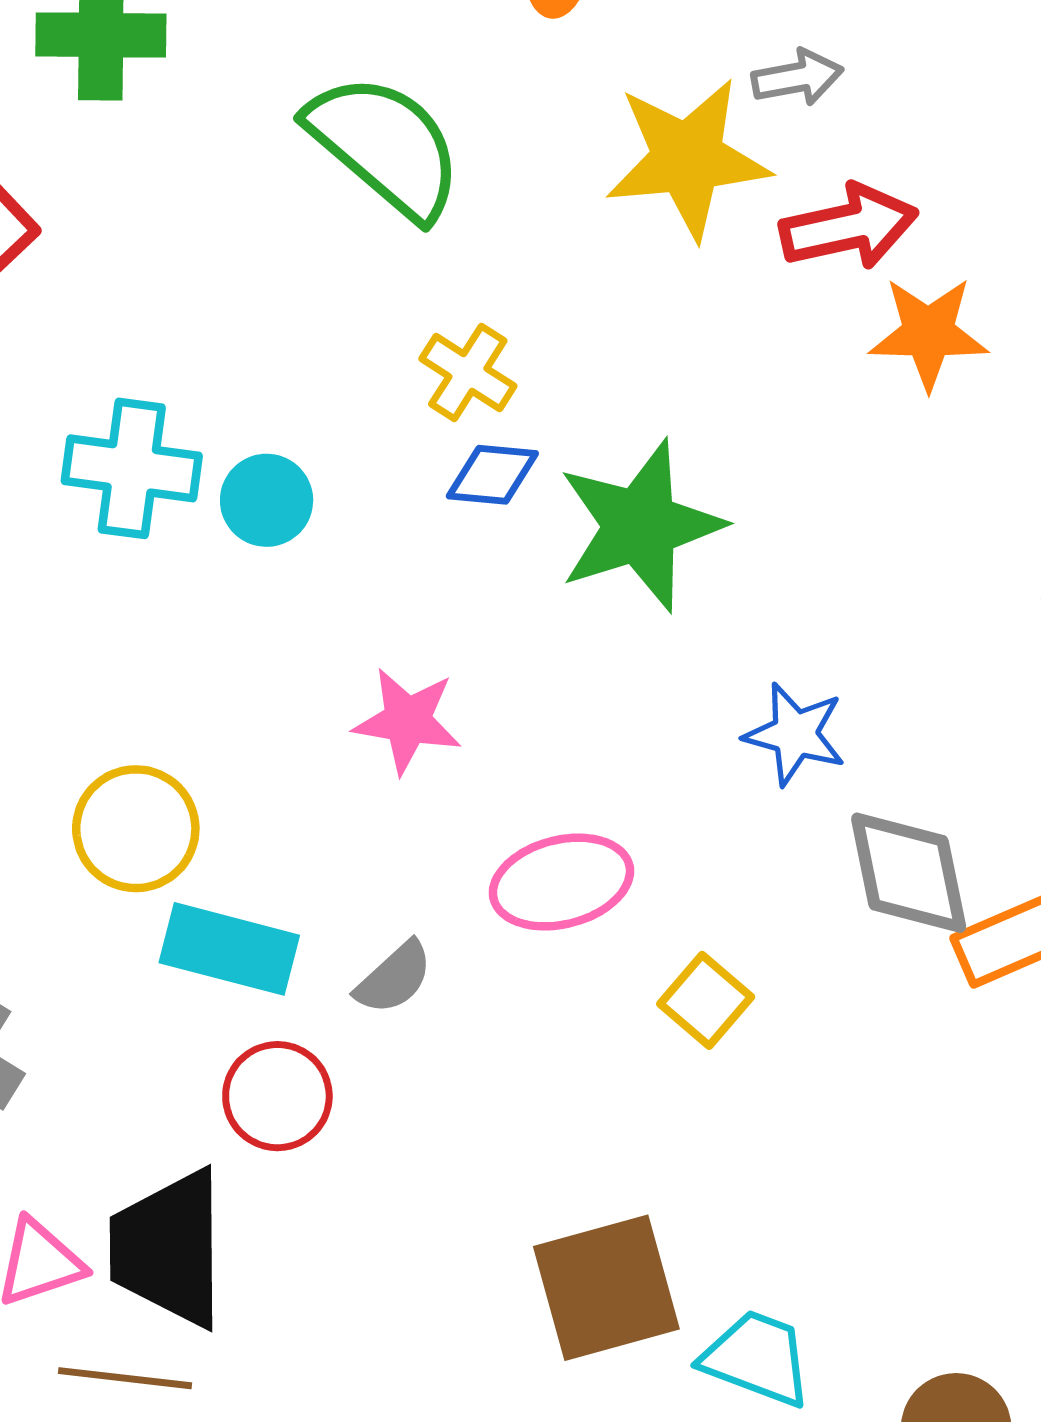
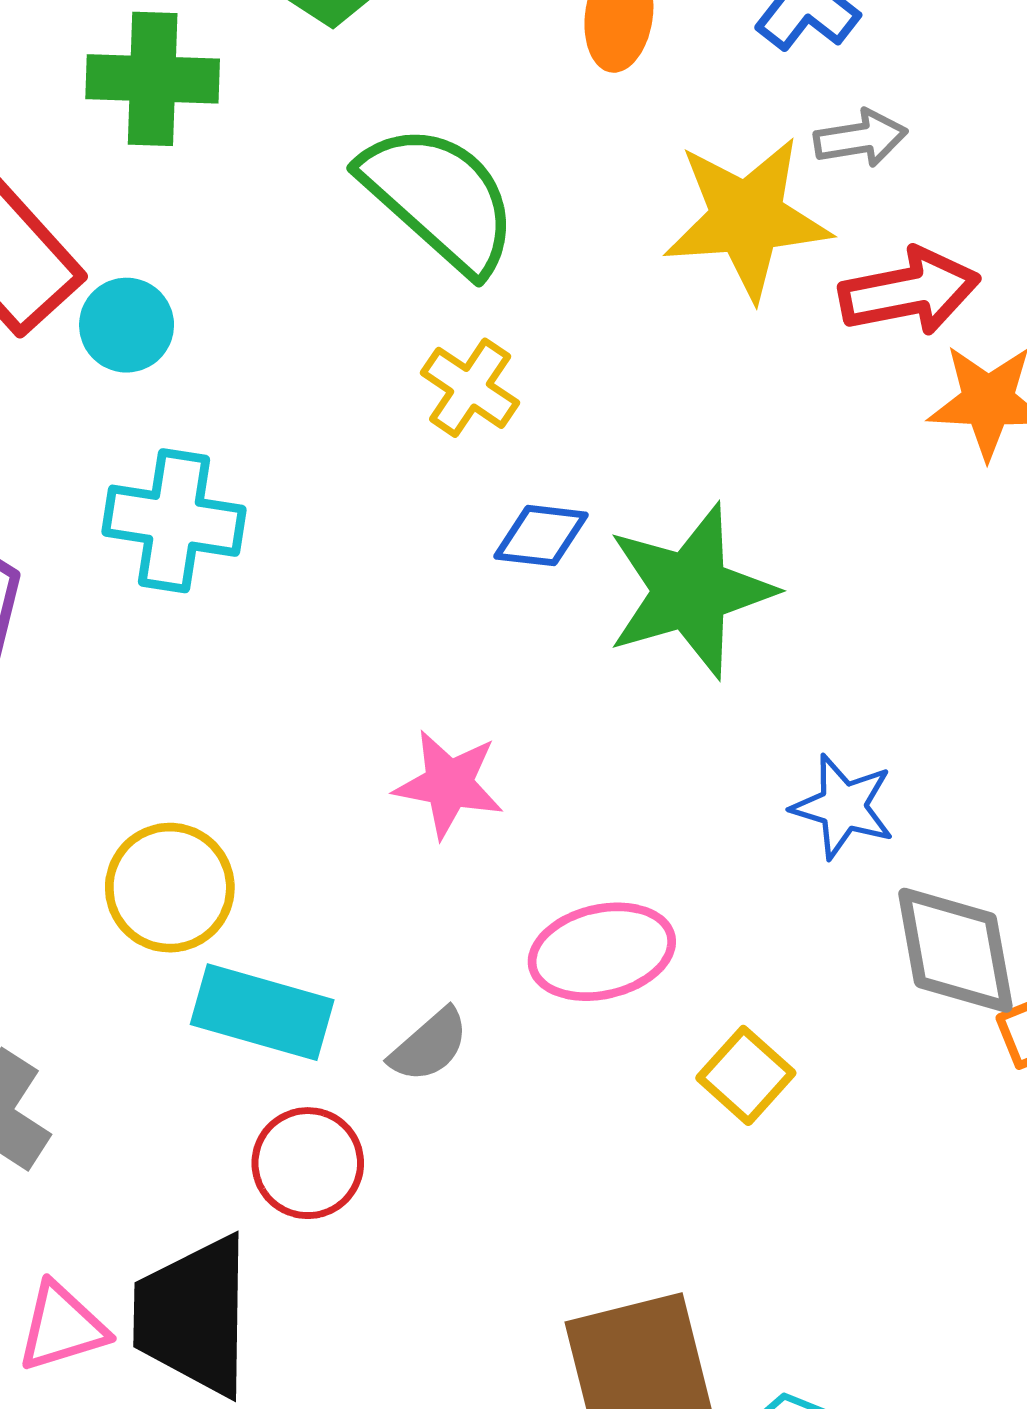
yellow cross: (468, 372) -> (470, 388), moved
cyan circle: (267, 500) -> (127, 325), moved

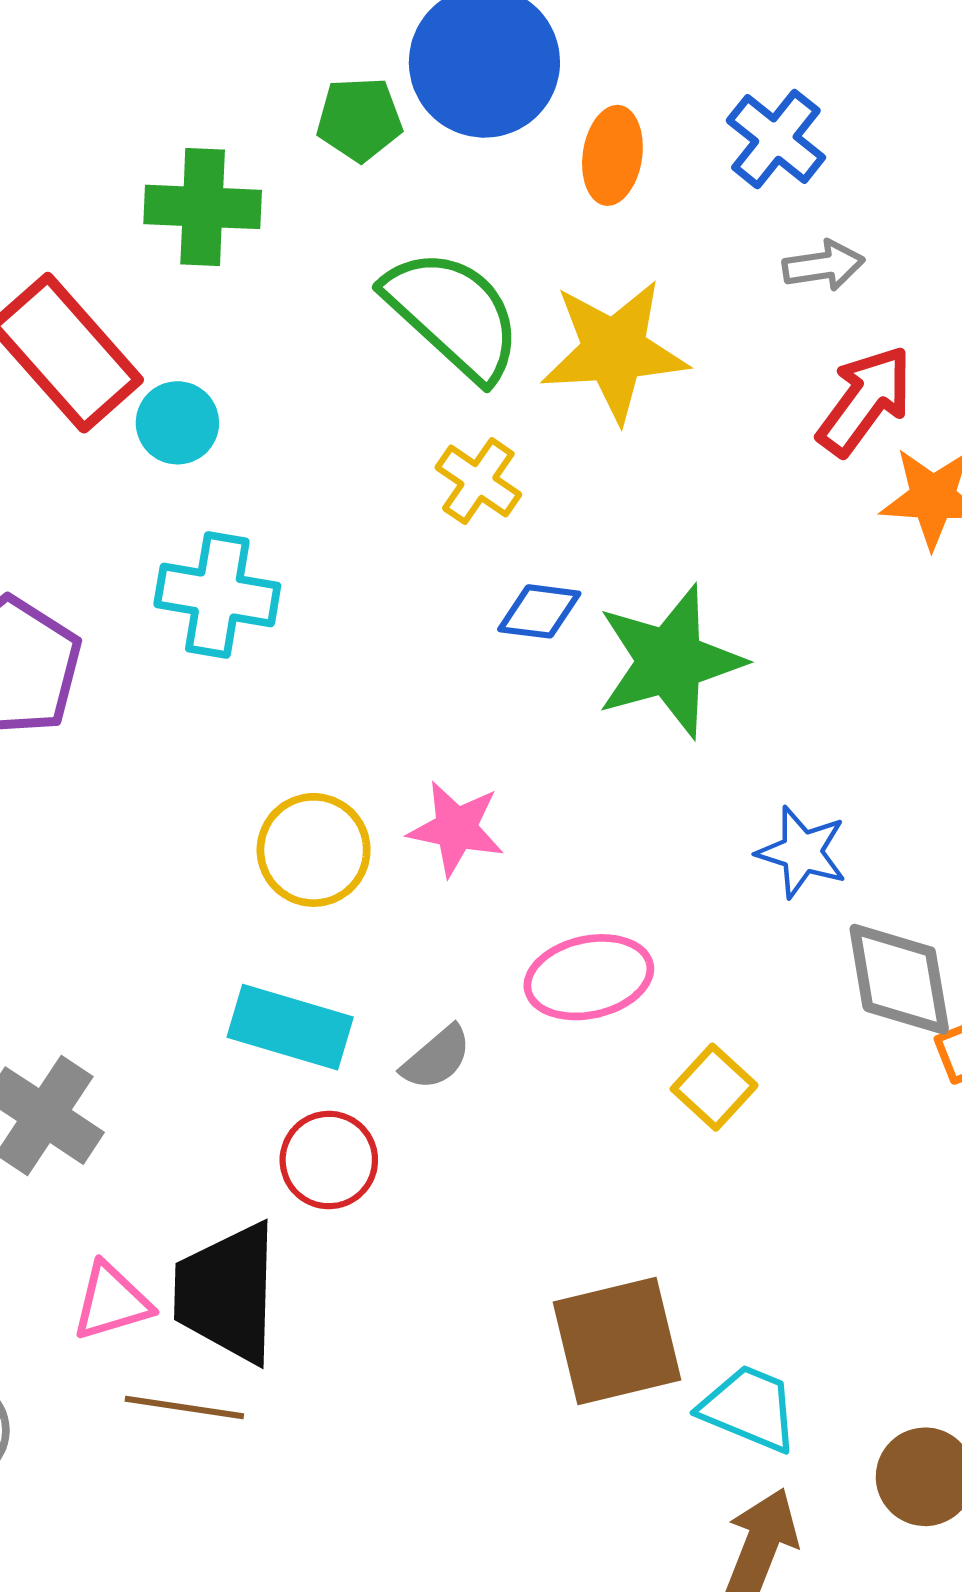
yellow star: (747, 218) -> (614, 351), moved
red arrow: (909, 291) -> (865, 401), turned -43
yellow circle: (170, 888) -> (314, 850), moved

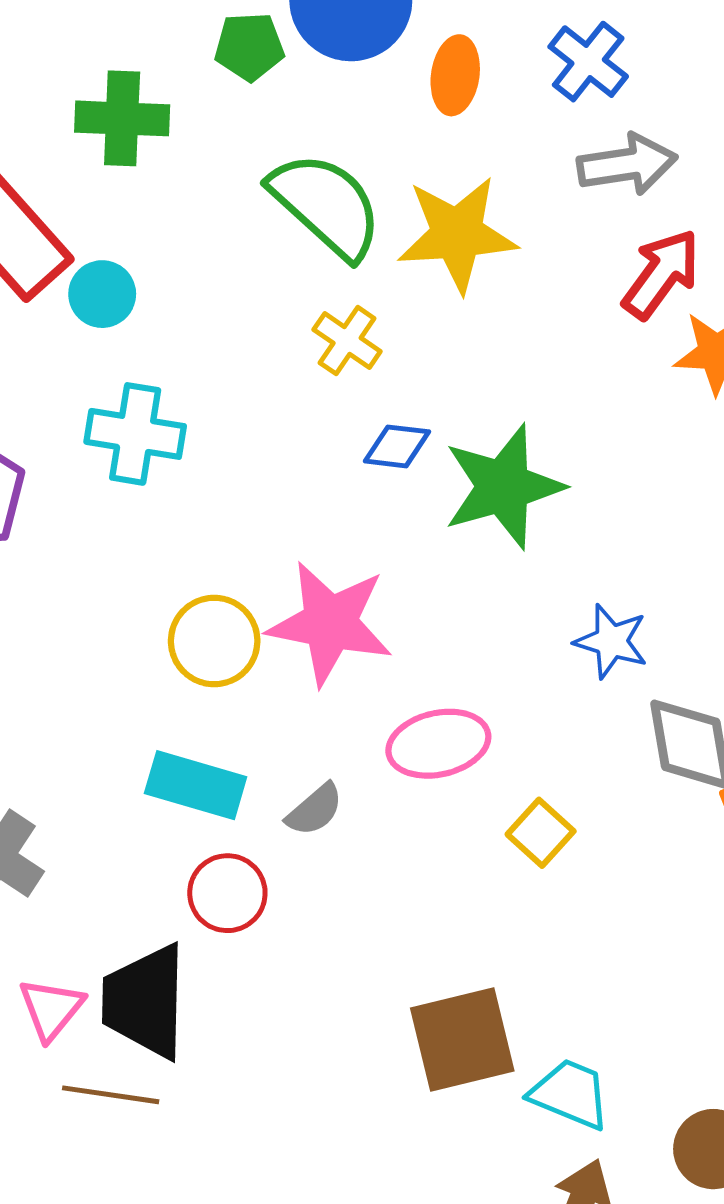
gray arrow: (823, 266) -> (627, 164), size x1.5
pink star: (456, 829) -> (330, 623), size x1.6
pink triangle: (112, 1302) -> (51, 1009), turned -34

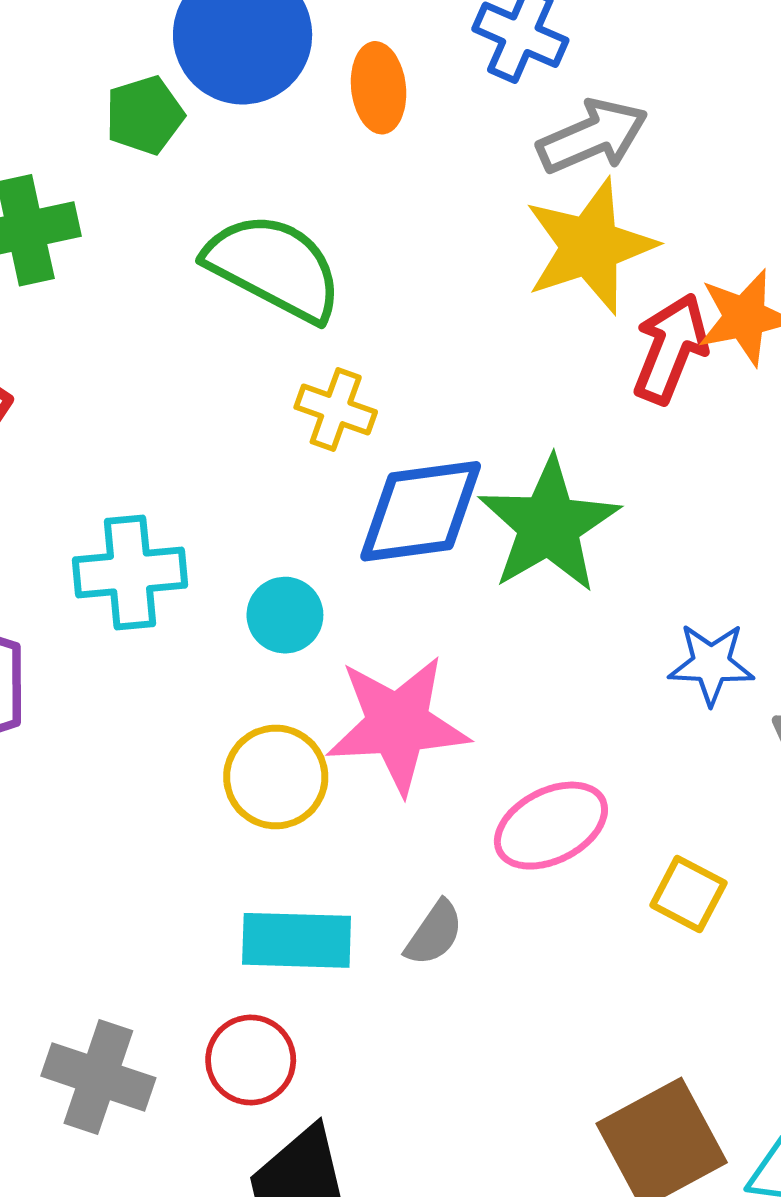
yellow star: (457, 234) -> (590, 246), moved
red arrow: (661, 274) -> (671, 349), moved
cyan circle: (102, 294) -> (285, 615), moved
blue diamond: (397, 446) -> (421, 511), size x1.8
red circle: (227, 893) -> (251, 1060), moved

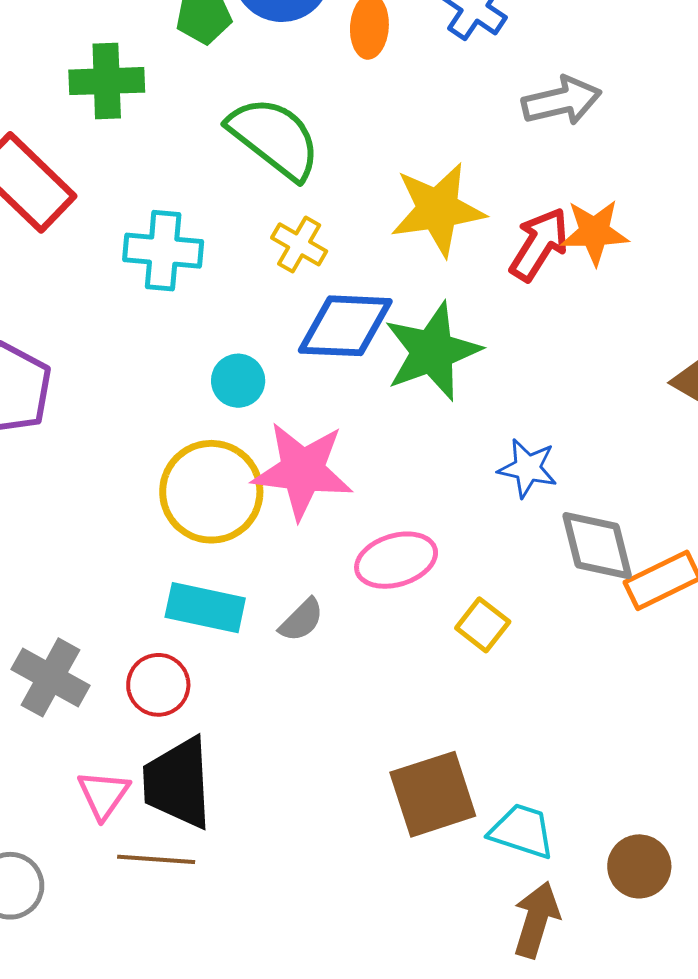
gray arrow: (592, 136) -> (562, 101), moved
yellow star: (590, 246) -> (438, 209), moved
cyan cross: (130, 572) -> (163, 251), moved
yellow circle: (276, 777) -> (211, 492), size x1.4

